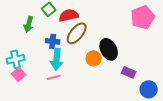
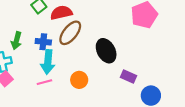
green arrow: (29, 24) -> (16, 41), moved
orange circle: (94, 58) -> (79, 80), moved

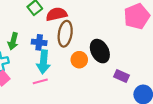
brown ellipse: (70, 33) -> (65, 34), turned -30
orange circle: (79, 80) -> (79, 60), moved

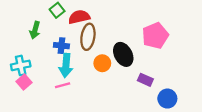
pink pentagon: (137, 16) -> (155, 36), moved
green arrow: (13, 41) -> (35, 30), moved

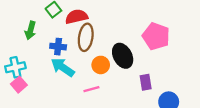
pink pentagon: (155, 36) -> (156, 36), turned -30
cyan arrow: (66, 65) -> (63, 67), turned 120
purple rectangle: (145, 80) -> (146, 82), turned 56
pink line: (63, 85) -> (91, 89), moved

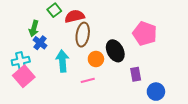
blue cross: (58, 47) -> (40, 43), moved, turned 32
cyan arrow: (63, 67) -> (62, 61), turned 50
pink square: (19, 85) -> (24, 76), size x1.5

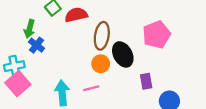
pink pentagon: (145, 34) -> (157, 35), turned 30
brown ellipse: (83, 35) -> (102, 36), moved
cyan arrow: (62, 61) -> (62, 93), moved

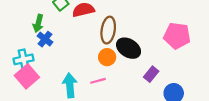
pink pentagon: (157, 35) -> (177, 36), moved, turned 30
black ellipse: (123, 54) -> (129, 48), turned -30
purple rectangle: (146, 81) -> (151, 74), turned 49

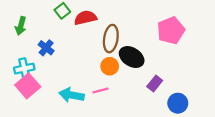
green arrow: (38, 23) -> (21, 26), moved
pink pentagon: (177, 36) -> (171, 30), moved, turned -30
cyan arrow: (70, 85) -> (72, 95), turned -75

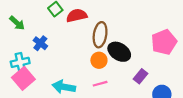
green arrow: (21, 26) -> (17, 23), turned -63
pink pentagon: (171, 30) -> (164, 42), moved
pink line: (100, 90) -> (100, 84), moved

